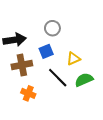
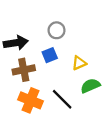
black line: (58, 78) -> (62, 99), moved
orange cross: (28, 93) -> (31, 100), size x1.5

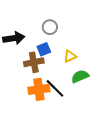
brown cross: (24, 70) -> (34, 62), moved
orange cross: (31, 100) -> (39, 89), moved, turned -30

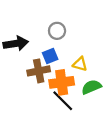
yellow triangle: (70, 56) -> (80, 64), turned 40
orange cross: (39, 89) -> (62, 82), moved

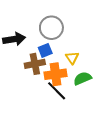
gray circle: (57, 31) -> (51, 28), size x1.5
yellow triangle: (80, 64) -> (72, 58), turned 40

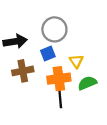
brown cross: (35, 64) -> (23, 71), moved
black line: (57, 91) -> (60, 96), turned 40

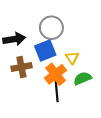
blue square: (48, 53) -> (45, 50), size x1.5
orange cross: (59, 79) -> (56, 74), turned -30

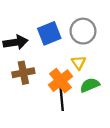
gray circle: (51, 28) -> (83, 31), moved
blue square: (45, 50) -> (49, 33), moved

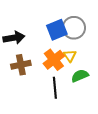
blue square: (49, 33) -> (57, 30), moved
orange cross: (60, 81) -> (54, 60), moved

